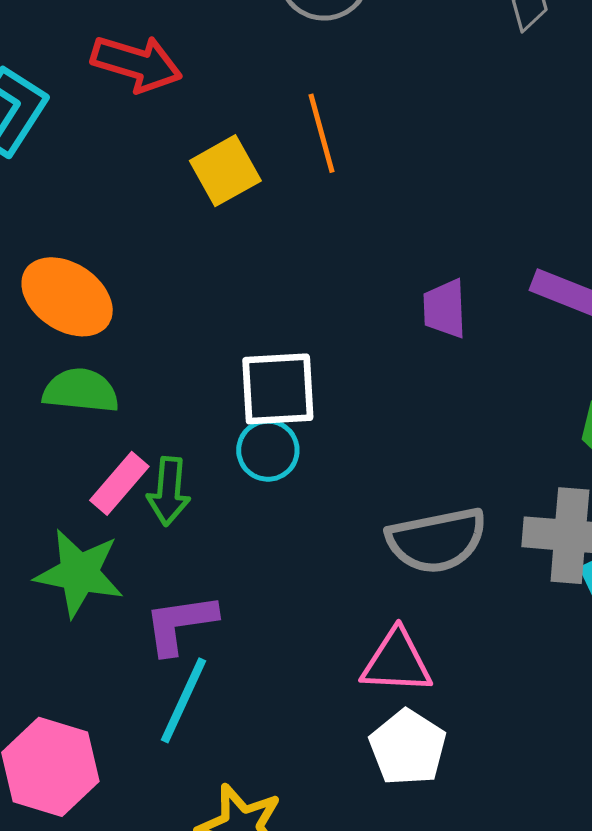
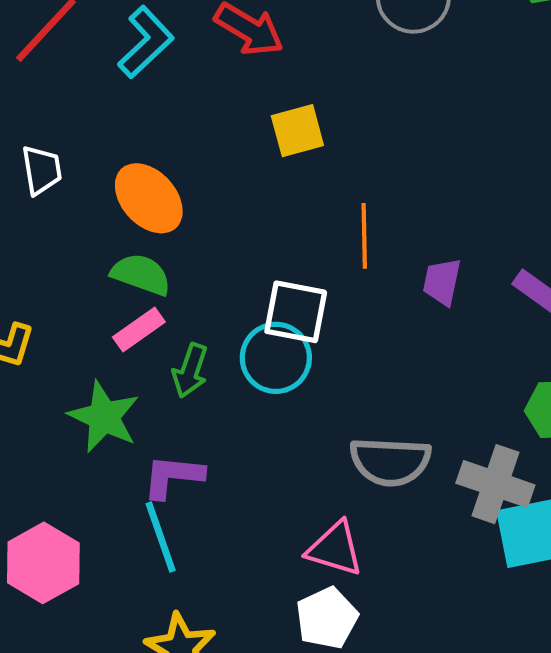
orange line: (322, 133) -> (364, 236), moved
cyan circle: (268, 450) -> (276, 358), size x1.4
pink rectangle: (119, 483) -> (139, 330), moved
cyan line: (183, 700) -> (161, 537), turned -58

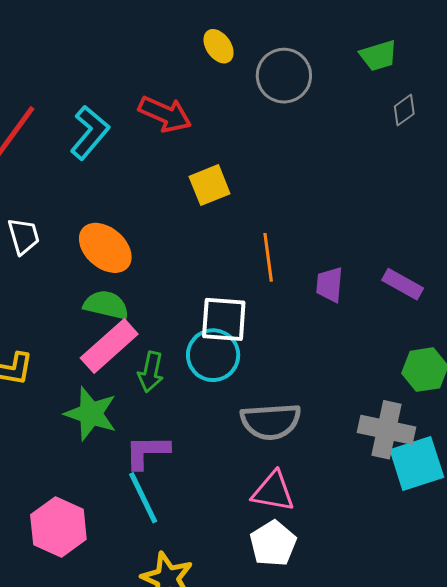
pink rectangle: (139, 330) -> (109, 346), size x1.5
gray semicircle: (390, 462) -> (271, 421), moved

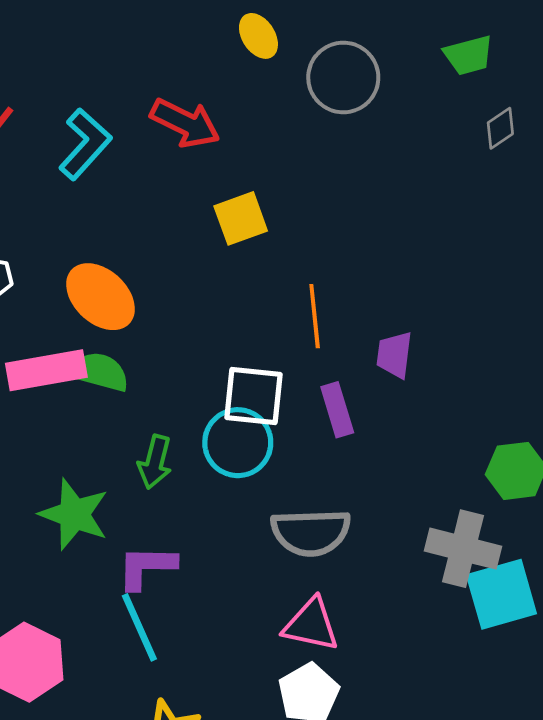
purple rectangle: (403, 284) -> (337, 410), moved, turned 42
pink rectangle: (109, 346) -> (46, 370), moved, turned 30

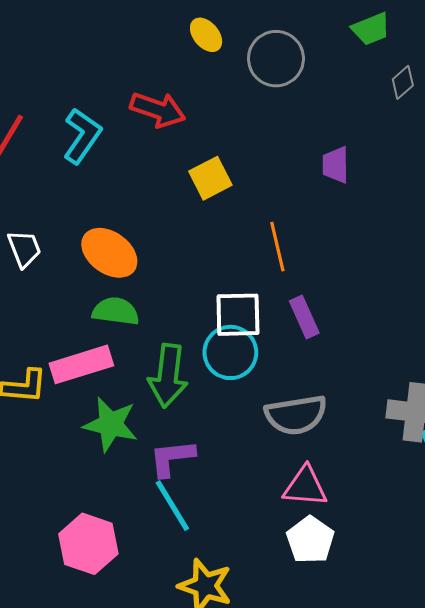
purple trapezoid: (394, 355) -> (335, 165), moved
pink rectangle: (46, 370) -> (81, 364), moved
green arrow: (155, 462) -> (168, 376), size x1.5

